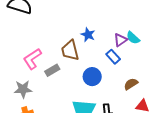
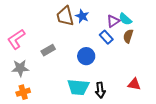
brown trapezoid: (70, 50) -> (65, 16), moved
pink L-shape: (32, 59) -> (16, 39), moved
brown semicircle: (131, 84) -> (128, 36), moved, turned -40

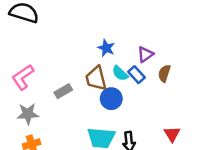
brown trapezoid: (65, 16) -> (96, 78), moved
cyan semicircle: (125, 19) -> (120, 73), moved
red triangle: (134, 84) -> (172, 134), turned 48

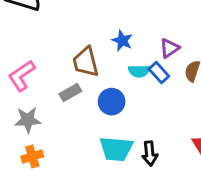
cyan semicircle: (120, 73) -> (139, 71), turned -42
brown trapezoid: (96, 78) -> (86, 62), moved
blue circle: (111, 99) -> (112, 102), moved

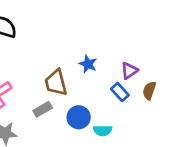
cyan semicircle: (139, 71) -> (103, 131), moved

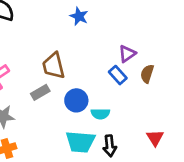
blue star: (88, 64) -> (79, 16), moved

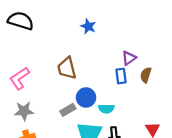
blue rectangle: (118, 75) -> (121, 76), turned 35
gray rectangle: (40, 92) -> (68, 110), moved

